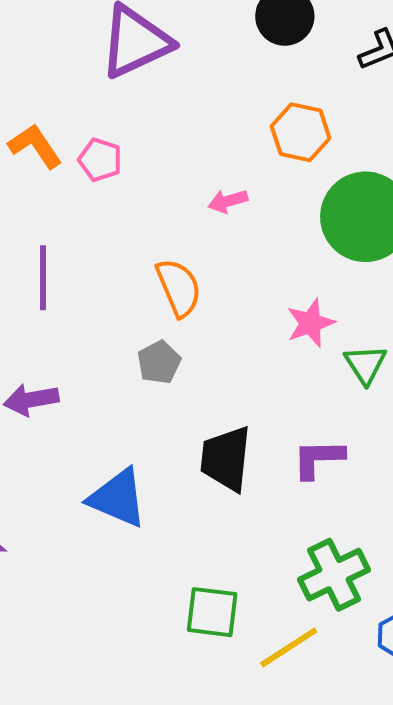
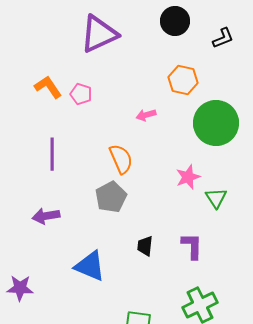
gray pentagon: (159, 362) -> (111, 197), size x1.4
black trapezoid: (226, 459) -> (145, 246), size x0.6
purple L-shape: (318, 459) -> (192, 246), turned 92

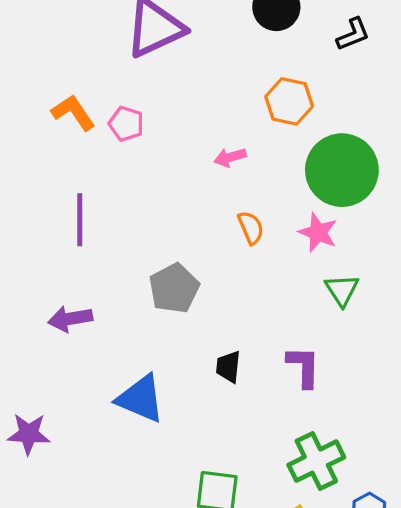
orange semicircle: (121, 159) -> (251, 228), moved, size x0.7
pink star: (188, 177) -> (318, 232), moved, turned -30

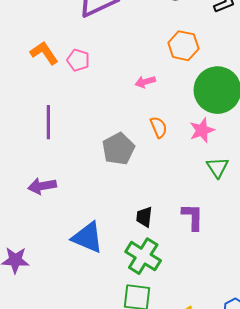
pink star: (318, 232) -> (202, 130), turned 30
gray pentagon: (174, 288) -> (118, 149), moved
green cross: (316, 461) -> (143, 256), moved, turned -32

